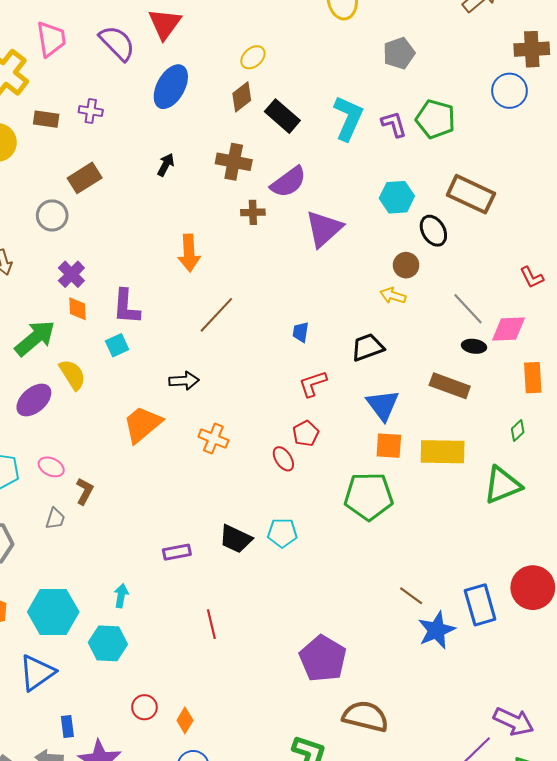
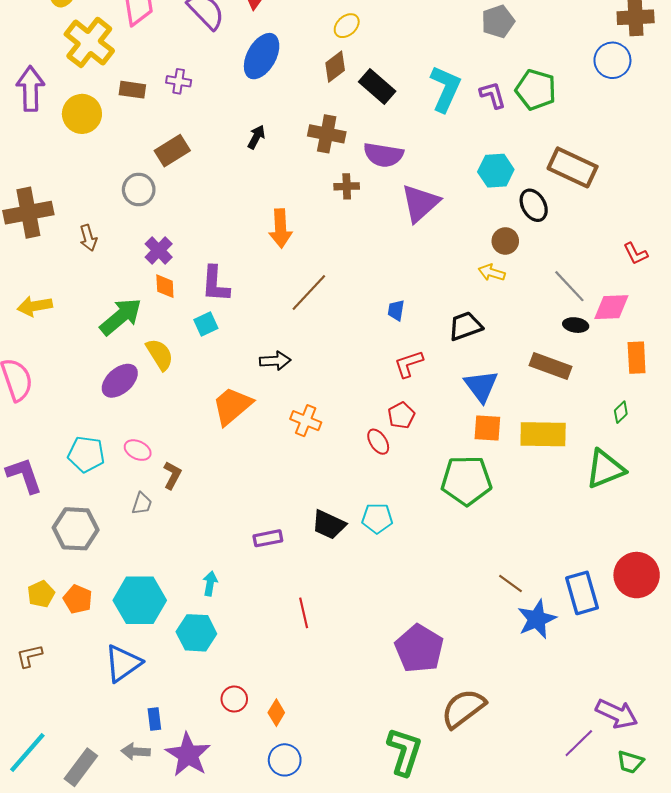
purple semicircle: (288, 182) -> (383, 155), turned 45
brown semicircle: (365, 716) -> (463, 708), turned -51

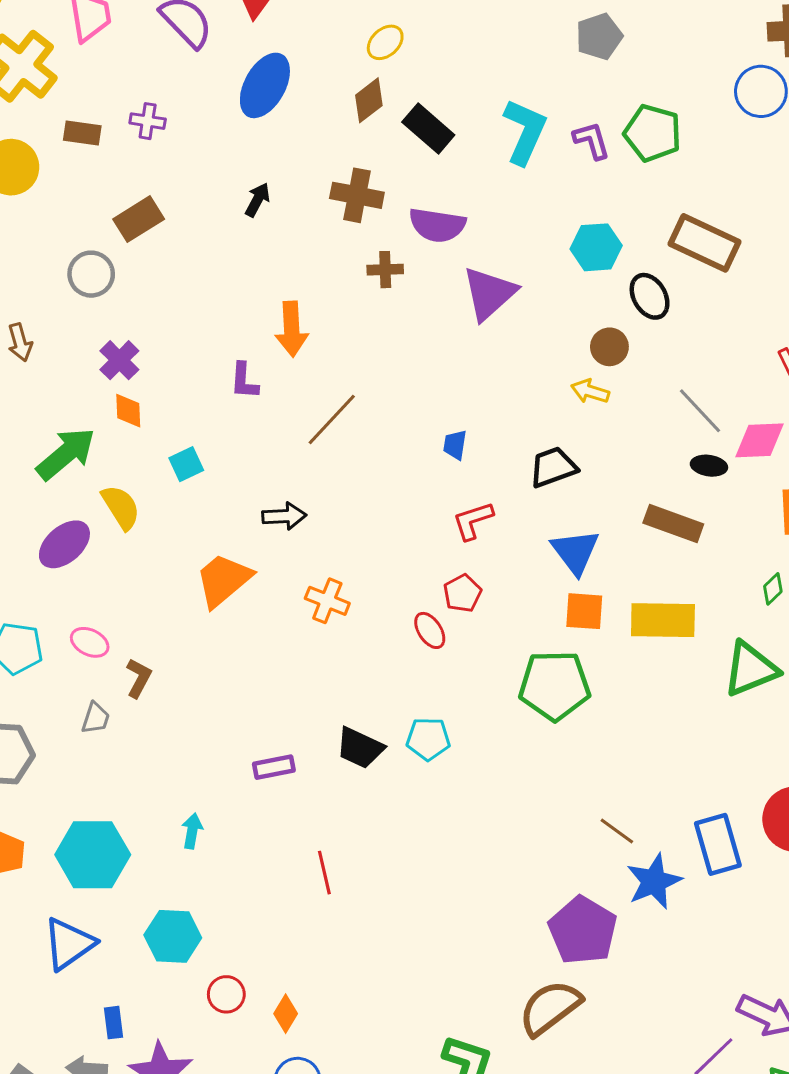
purple L-shape: (215, 284) -> (244, 381), moved, size x0.7
cyan hexagon: (196, 633) -> (173, 936), moved
purple pentagon: (419, 649) -> (583, 930), moved

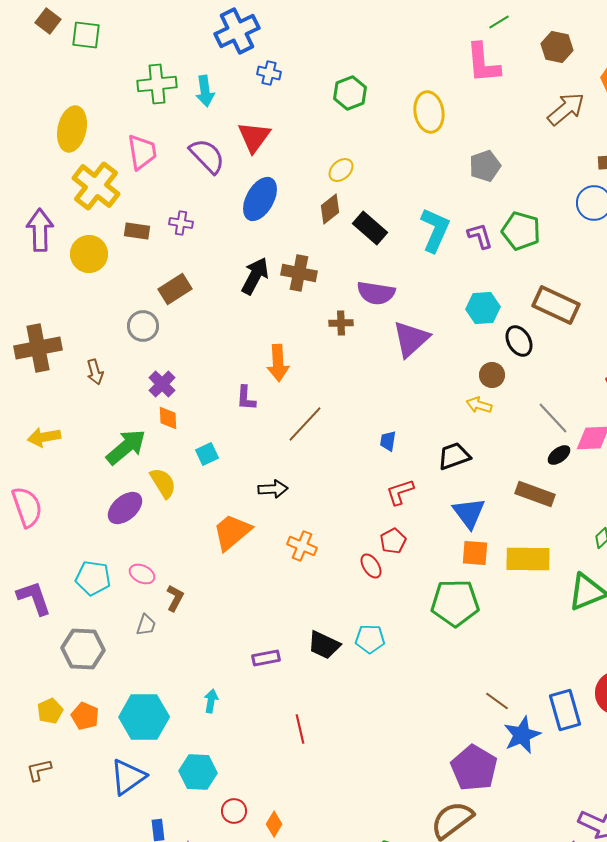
brown cross: (357, 195) -> (299, 273), moved
black arrow: (257, 200) -> (255, 276), size x1.6
black ellipse: (709, 466) -> (559, 455), turned -45

